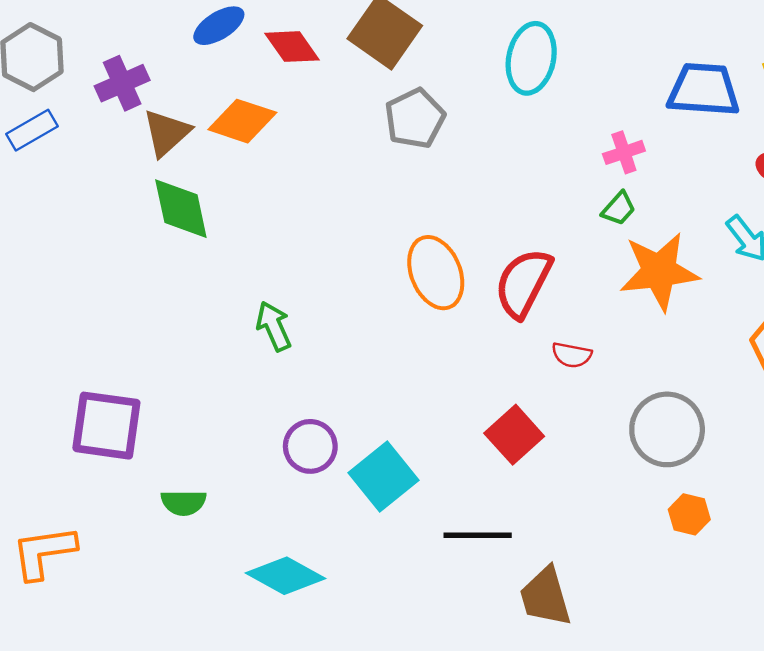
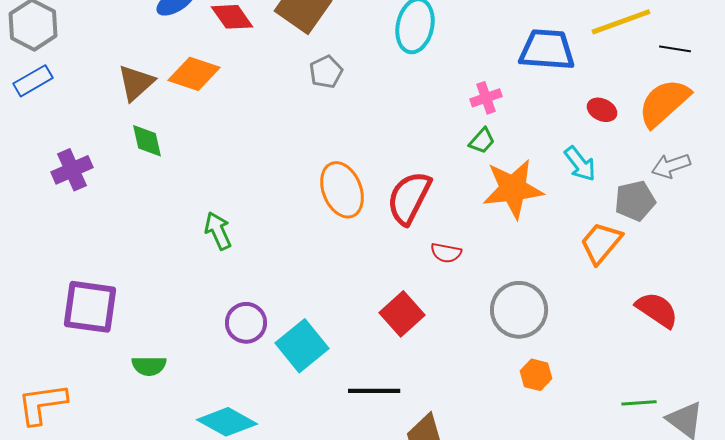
purple cross: (122, 83) -> (72, 170), moved
gray pentagon: (415, 118) -> (326, 72), size x0.7
green diamond: (181, 209) -> (147, 141), size x0.7

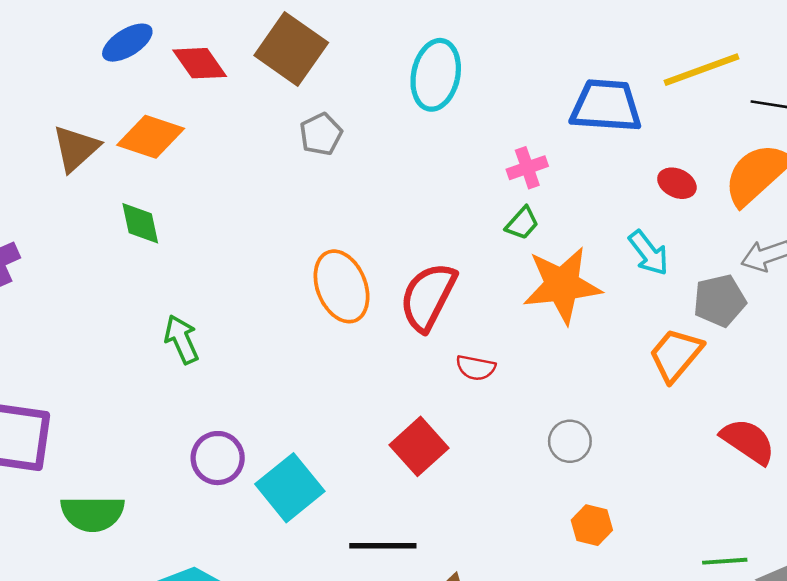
green diamond: (147, 141) -> (140, 223), moved
gray circle: (519, 310) -> (570, 441), size x0.6
green semicircle: (149, 366) -> (93, 513), size x1.4

